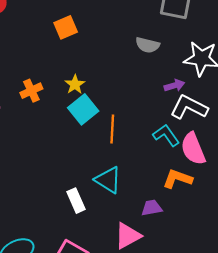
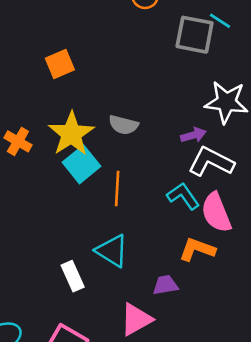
gray semicircle: (147, 45) -> (123, 125), moved
yellow star: (75, 84) -> (71, 134), size x1.8
orange cross: (31, 91) -> (18, 141), turned -35

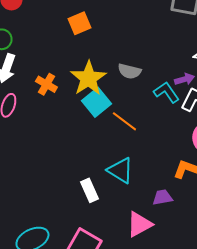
orange line: (117, 188) -> (124, 121), turned -56
cyan L-shape: (183, 196) -> (166, 92), moved

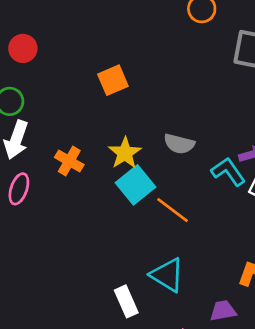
yellow star: (88, 78) -> (125, 153), size x0.7

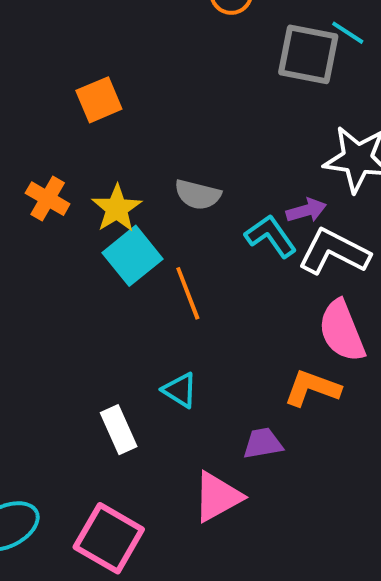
orange cross: (69, 161) -> (48, 199), moved
orange line: (173, 210) -> (188, 293), turned 32
cyan triangle: (167, 275) -> (180, 390), size x0.7

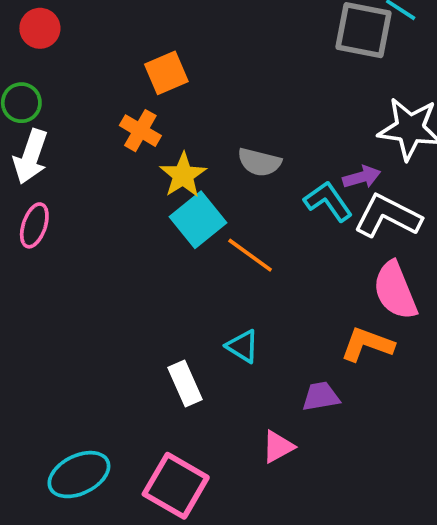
orange cross: (48, 199) -> (140, 131), moved
orange line: (188, 293) -> (250, 255), turned -33
pink triangle: (217, 497) -> (278, 447), size x0.7

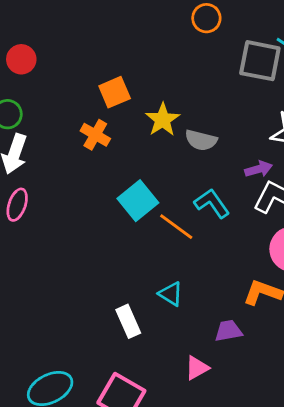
gray semicircle: (259, 162) -> (201, 140), moved
yellow star: (183, 175) -> (163, 120), moved
cyan L-shape: (328, 201) -> (212, 203), moved

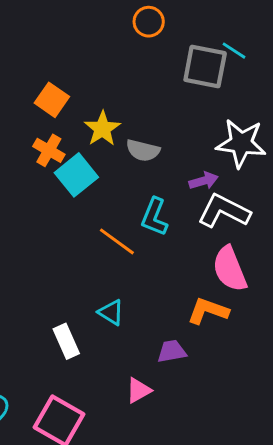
orange square: (115, 92) -> (52, 100), turned -32
orange cross: (95, 135) -> (49, 150), moved
cyan square: (138, 201) -> (76, 175), moved
cyan L-shape: (212, 203) -> (154, 217), turned -123

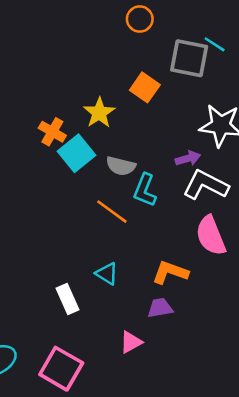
orange square: (52, 100) -> (145, 87), moved
gray semicircle: (143, 150) -> (121, 166), moved
orange L-shape: (208, 311) -> (170, 272), moved

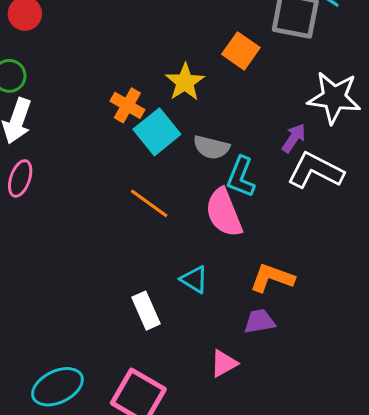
purple arrow: (188, 158) -> (294, 138), turned -40
orange line: (112, 212) -> (149, 203), moved
pink semicircle: (211, 236) -> (224, 213), moved

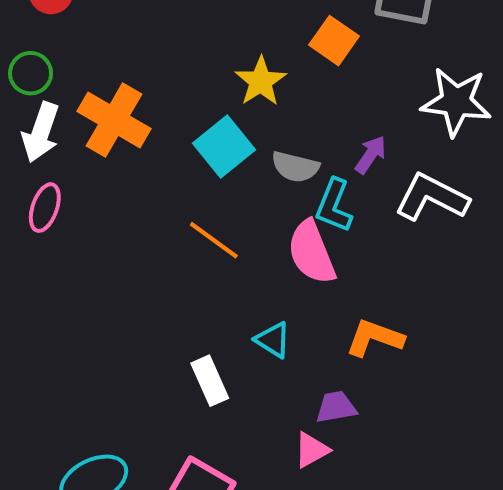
orange cross: (127, 105) -> (114, 120), moved, size x1.6
purple arrow: (294, 138) -> (371, 155), moved
purple trapezoid: (260, 321) -> (336, 407), moved

